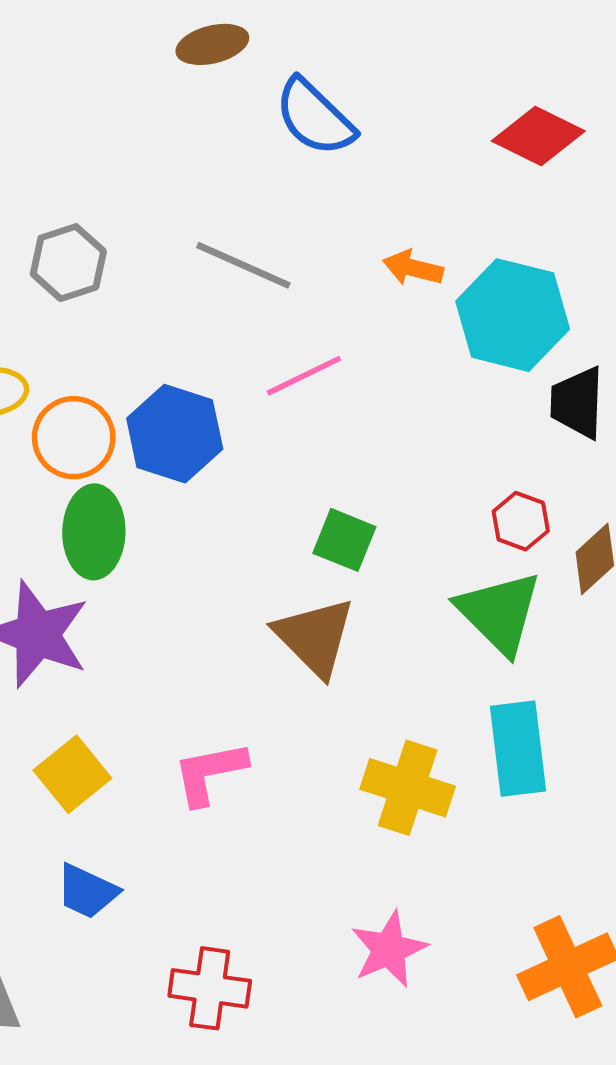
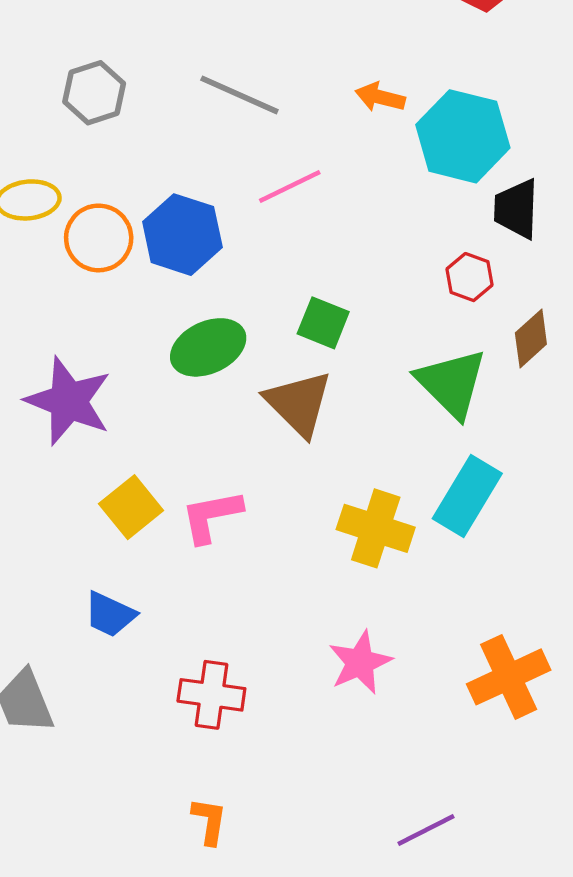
red hexagon: (521, 521) -> (470, 277), moved
green ellipse: (94, 532) -> (208, 347), moved, turned 64
cyan rectangle: (518, 749) -> (467, 496), turned 38
yellow square: (72, 774) -> (131, 507), moved

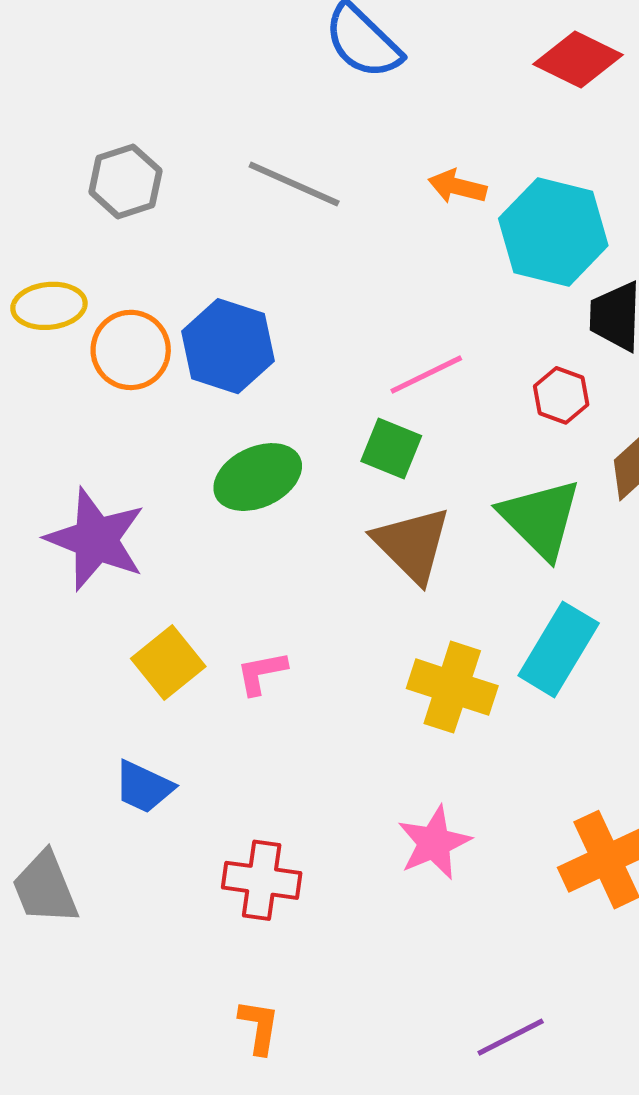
pink line: (290, 187) -> (426, 375), moved
brown triangle: (299, 403) -> (412, 544), moved
pink L-shape: (211, 516) -> (262, 673), size x0.7

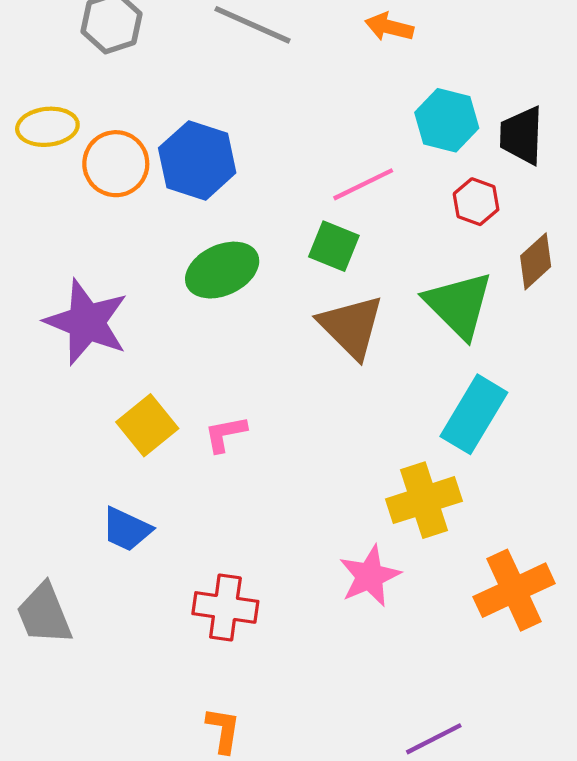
cyan hexagon: (553, 232) -> (447, 120), moved, size x0.7
yellow cross: (452, 687) -> (424, 500), moved, turned -36

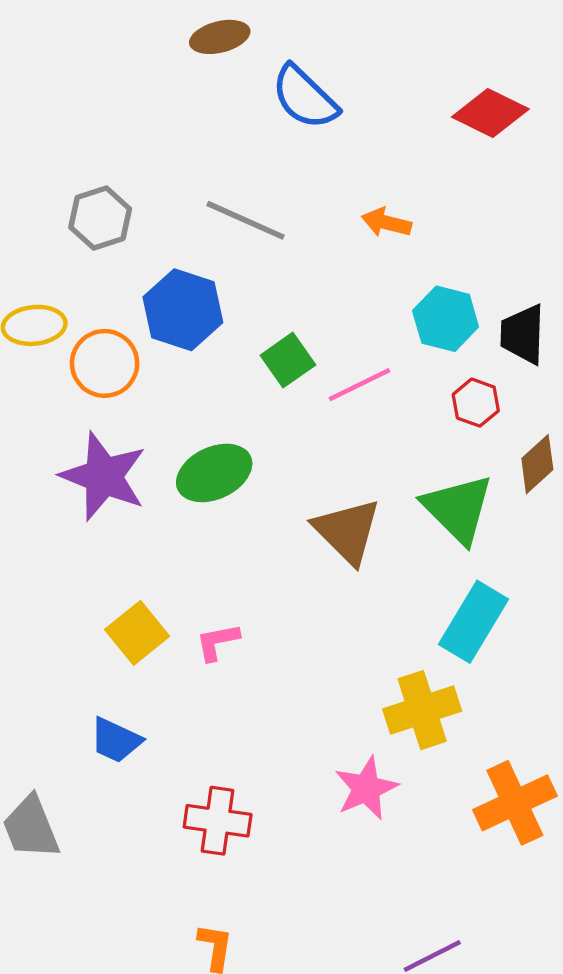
blue hexagon: (197, 160) -> (183, 310), moved
green square: (334, 246) -> (288, 360), moved, turned 33
purple star: (86, 322) -> (103, 476), moved

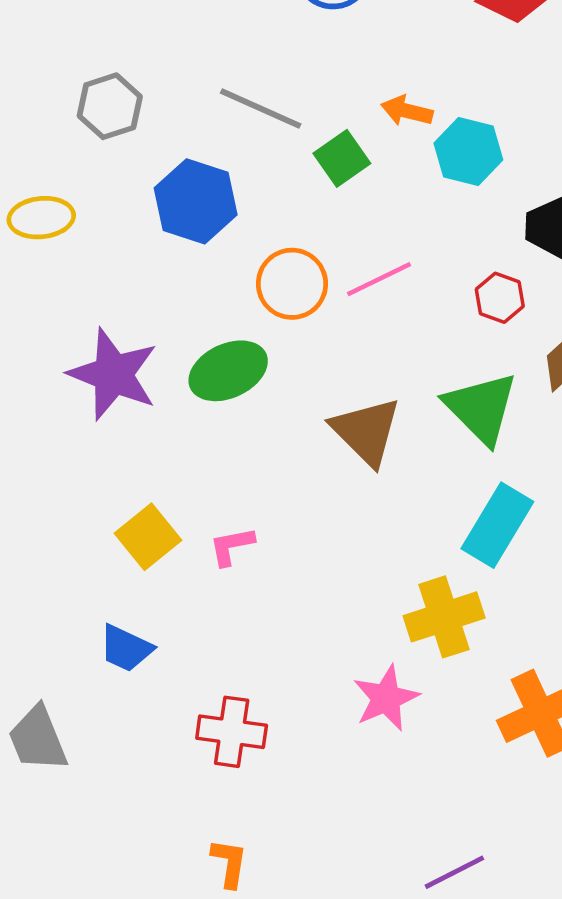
cyan hexagon: (446, 319) -> (468, 151), moved
green square: (288, 360) -> (342, 158), moved
orange circle: (105, 363) -> (292, 284), moved

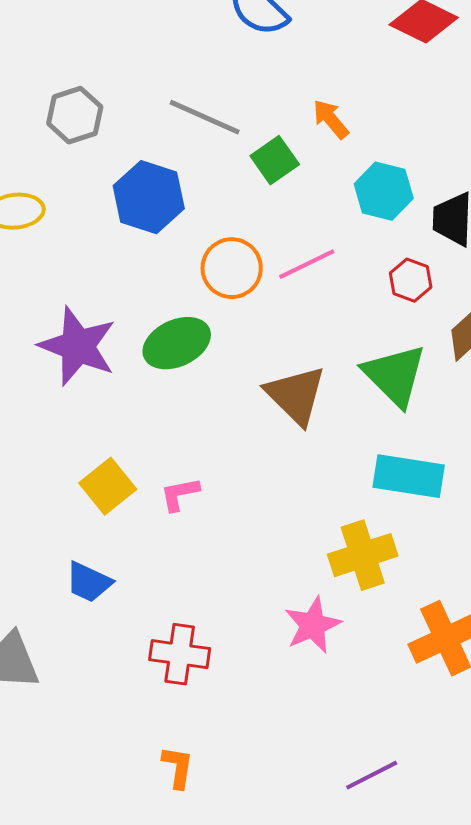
orange arrow: (407, 111) -> (331, 119), turned 36
cyan hexagon: (468, 151) -> (384, 191), moved
cyan rectangle: (497, 525) -> (409, 476), turned 68

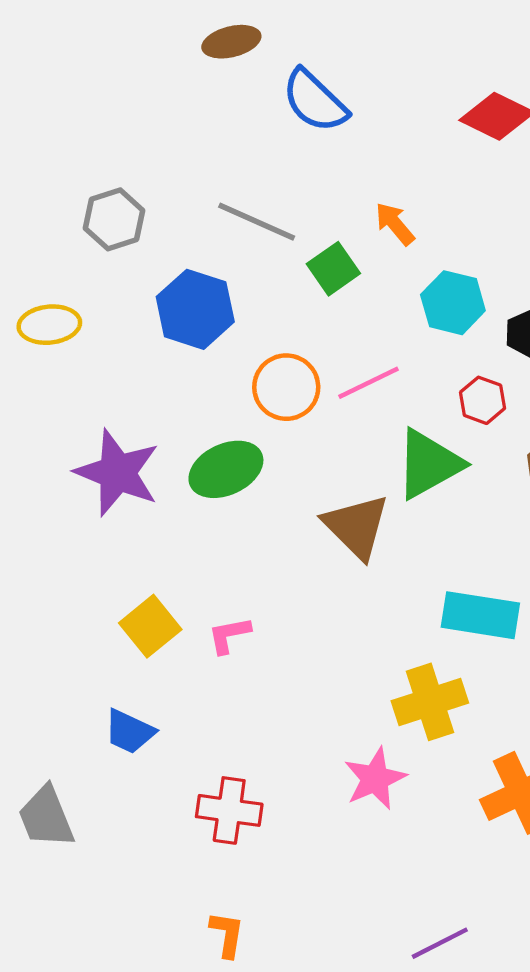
green triangle: (395, 375) -> (429, 464), moved, turned 46

